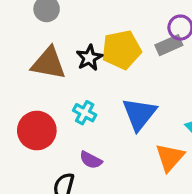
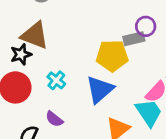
yellow pentagon: (121, 50) -> (112, 56), moved
black star: (89, 58) -> (21, 54), moved

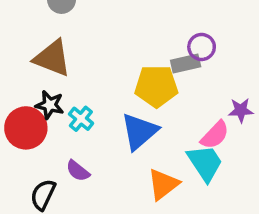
black star: (21, 54) -> (50, 105), moved, turned 30

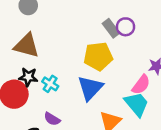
gray rectangle: (186, 64) -> (111, 28), moved, turned 72

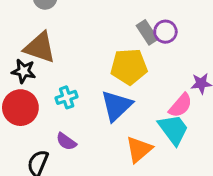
black star: (28, 77) -> (24, 71), moved
cyan cross: (50, 84) -> (67, 97), turned 35

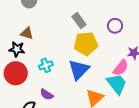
gray rectangle: (147, 32) -> (79, 21), moved
purple circle: (165, 32) -> (115, 26), moved
brown triangle: (40, 47) -> (27, 33), size x0.6

